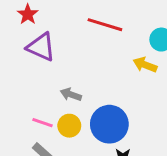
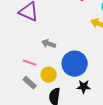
yellow circle: (69, 126) -> (49, 75), moved

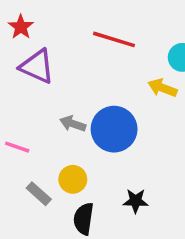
pink line: (30, 63) -> (17, 147), moved
blue circle: (75, 64) -> (114, 129), moved

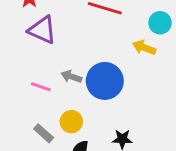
pink line: (17, 147) -> (41, 87), moved

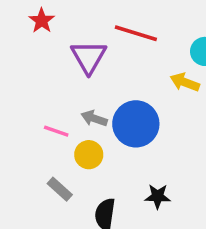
purple triangle: (42, 30) -> (89, 57), moved, turned 36
yellow circle: (71, 122) -> (89, 155), moved

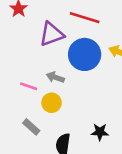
purple triangle: (89, 57) -> (52, 34), turned 40
blue circle: (136, 124) -> (85, 54), moved

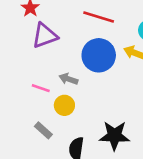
purple triangle: (52, 34) -> (45, 36), moved
black star: (100, 132) -> (114, 136), size x1.6

